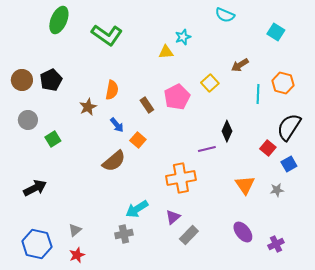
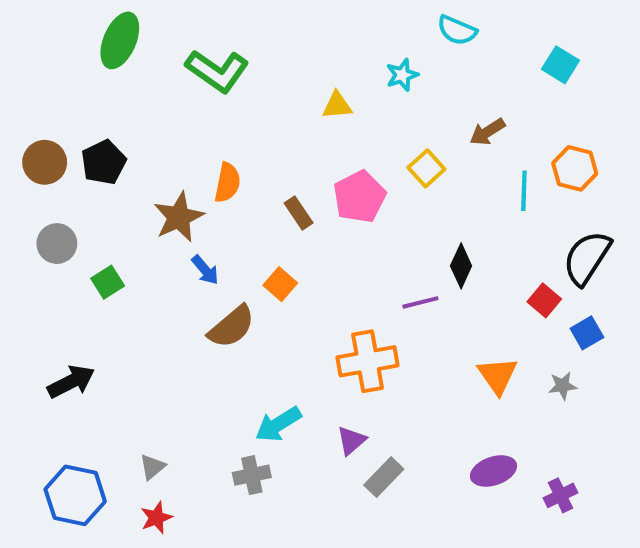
cyan star: (183, 37) -> (402, 75), moved
brown star: (88, 107) -> (179, 217), size x1.4
blue arrow: (117, 125) -> (205, 270), moved
purple ellipse: (243, 232) -> (493, 471), turned -70

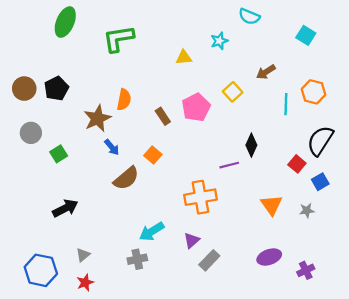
green L-shape: (217, 71) -> (118, 39), turned 136
black arrow: (71, 382) -> (65, 208), moved

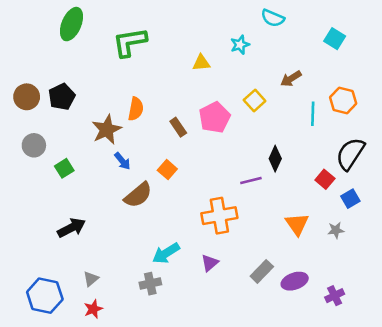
gray rectangle: (209, 260) -> (262, 271), moved

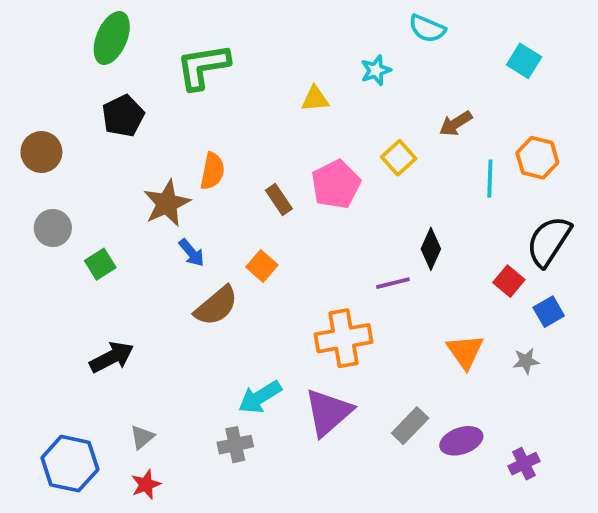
black pentagon: (62, 97) -> (123, 116), moved
purple triangle: (210, 263) -> (328, 412), size x1.8

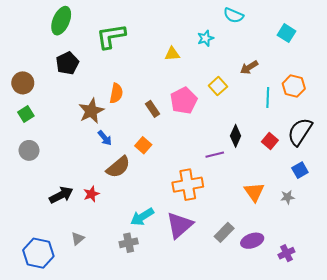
gray circle: (53, 228) -> (29, 150), moved
green square: (100, 264) -> (26, 114), moved
red square: (509, 281) -> (270, 141), moved
red star: (146, 484) -> (91, 194), moved

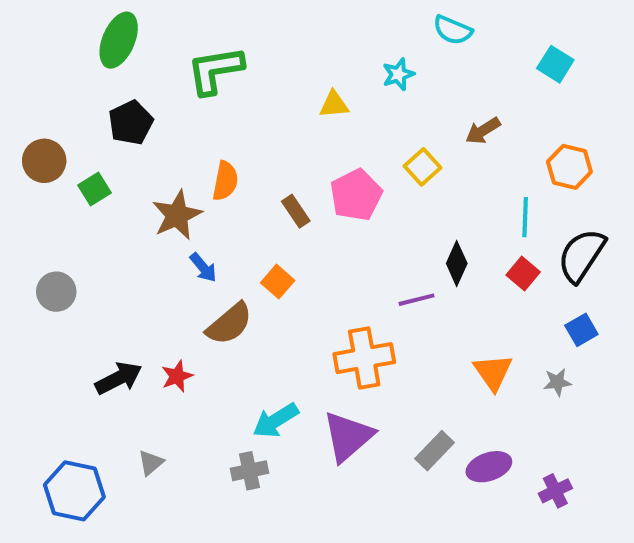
cyan line: (268, 97) -> (525, 217), moved
green square: (26, 114) -> (94, 189), moved

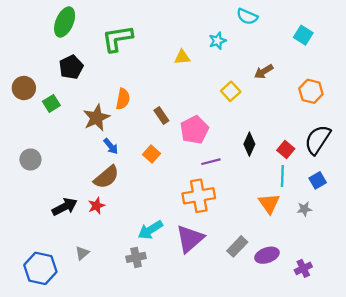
pink pentagon: (356, 195) -> (194, 130), moved
cyan line: (525, 217) -> (282, 176), moved
purple line: (416, 300) -> (211, 162), moved
brown semicircle: (229, 324) -> (106, 177), moved

